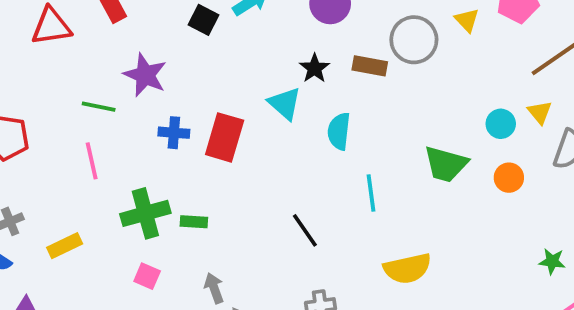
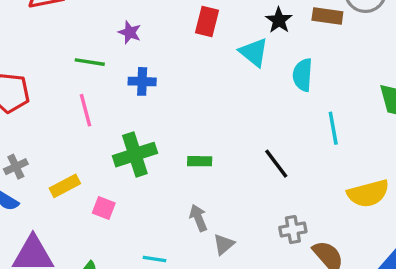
purple star: (145, 75) -> (130, 32), size x0.6
blue cross: (174, 133) -> (142, 81), moved
red rectangle: (225, 137) -> (207, 21), moved, size x0.7
green rectangle: (194, 222) -> (200, 161), moved
pink square: (147, 276) -> (104, 208), moved

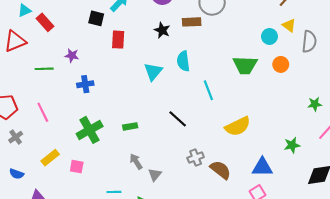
cyan triangle: (254, 52) -> (153, 72), moved, turned 42
green line: (90, 62) -> (44, 69), moved
pink line: (86, 110) -> (43, 112), moved
gray cross: (16, 167) -> (16, 137), moved

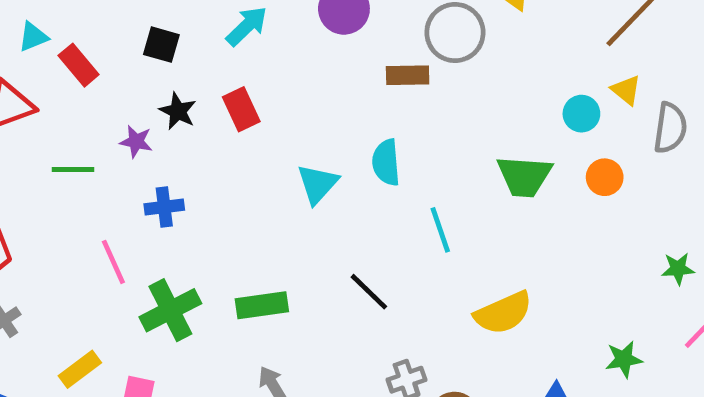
black square: (96, 18) -> (161, 45), moved
black star: (162, 30) -> (178, 111), moved
red rectangle: (118, 40) -> (241, 109), turned -30
pink line: (43, 112) -> (113, 262), moved
green rectangle: (130, 126) -> (262, 305), size x1.5

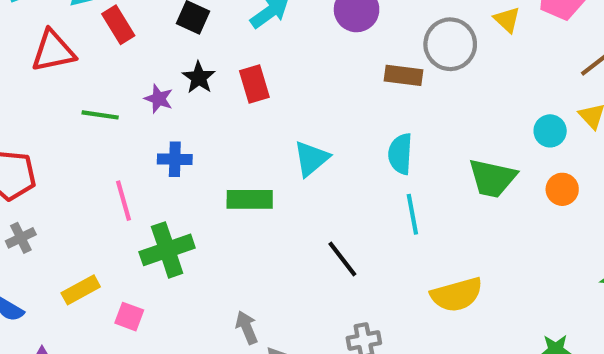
cyan semicircle: (386, 162) -> (400, 154), moved
green rectangle: (262, 305) -> (250, 199), moved

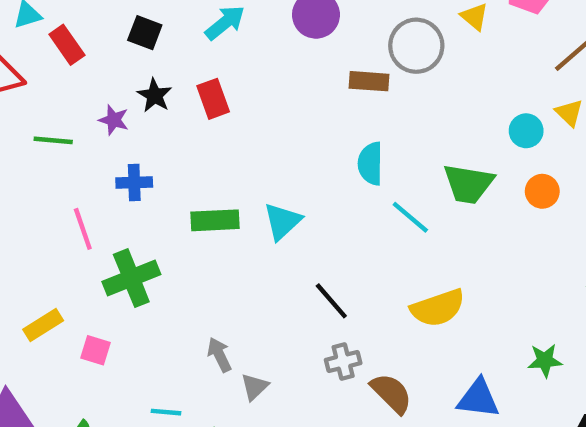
cyan triangle: (311, 159) -> (282, 221), moved
cyan line: (412, 214) -> (410, 217), moved, turned -36
black line: (342, 259) -> (331, 301), moved

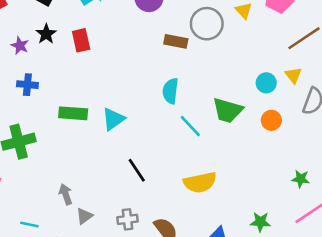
gray cross: (343, 362) -> (127, 219), moved

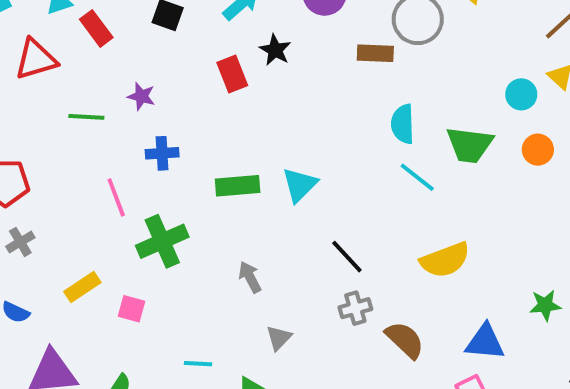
black star: (46, 34) -> (275, 50), moved
cyan semicircle: (170, 91) -> (403, 124), moved
gray arrow: (66, 194) -> (250, 277), moved
gray cross: (127, 219) -> (355, 308), moved

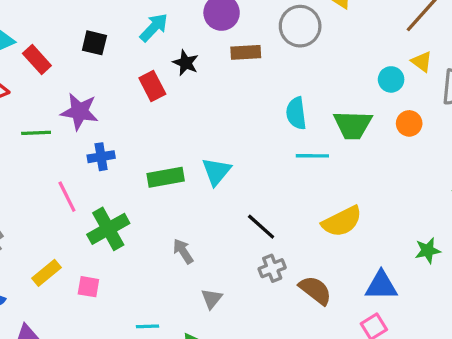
brown rectangle: (375, 53) -> (246, 52), moved
purple star: (141, 96) -> (80, 112), size x1.6
cyan line: (417, 177) -> (312, 156), turned -32

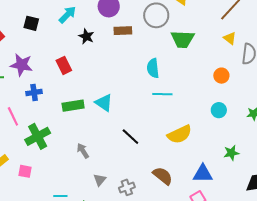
cyan circle: (391, 79) -> (219, 110), moved
red rectangle: (152, 86) -> (64, 65), moved
green trapezoid: (353, 125) -> (182, 39), moved
cyan triangle: (216, 171) -> (104, 103), turned -36
gray cross: (272, 268) -> (127, 187), moved

